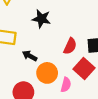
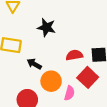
red semicircle: (70, 46) -> (74, 55), turned -126

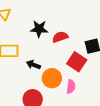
red semicircle: (74, 55) -> (60, 37), moved
red square: (88, 77) -> (77, 62), moved

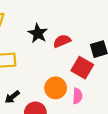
black star: (39, 29) -> (38, 33), turned 30
black arrow: (33, 65) -> (12, 97), moved, turned -56

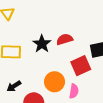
black star: (38, 33) -> (42, 44), moved
red square: (82, 68) -> (81, 66), turned 30

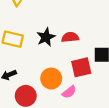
pink semicircle: (74, 91) -> (69, 92), turned 32

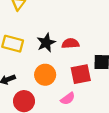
orange circle: (51, 79) -> (45, 75), moved

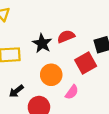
pink semicircle: (68, 99) -> (72, 92), moved

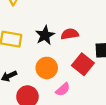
red square: (86, 63) -> (83, 64), turned -35

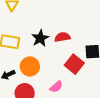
orange circle: (47, 68) -> (30, 66), moved

